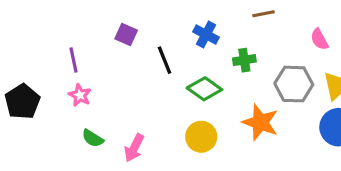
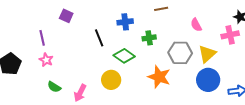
purple square: (126, 35) -> (66, 16), moved
blue cross: (206, 35) -> (125, 22), turned -35
yellow circle: (201, 137) -> (111, 80), moved

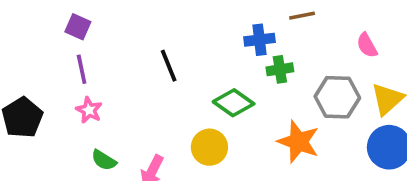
purple square: (66, 16) -> (78, 27), moved
blue cross: (125, 22) -> (259, 40), moved
black line: (99, 38) -> (169, 66), moved

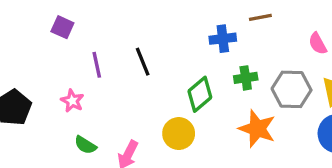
purple line: (82, 69) -> (97, 65), moved
green cross: (280, 69) -> (246, 78), moved
green diamond: (234, 103) -> (200, 94), turned -76

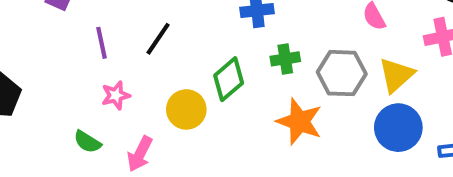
black line: (143, 62) -> (158, 39), turned 56
pink star: (72, 101) -> (116, 95), moved, turned 30
yellow circle: (179, 134) -> (186, 109), moved

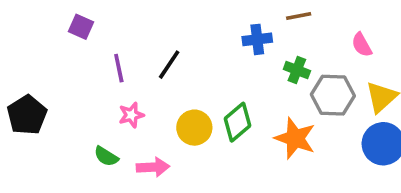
green cross: (285, 59) -> (297, 70), moved, turned 30
green diamond: (229, 79) -> (238, 122), moved
pink arrow: (140, 154) -> (153, 167), turned -120

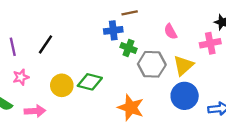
blue cross: (257, 39) -> (113, 30), moved
green diamond: (238, 122) -> (90, 82), turned 55
orange star: (295, 138) -> (131, 108), moved

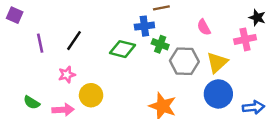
pink star: (21, 77) -> (67, 75), moved
green diamond: (90, 82) -> (123, 49), moved
yellow circle: (62, 85) -> (91, 95), moved

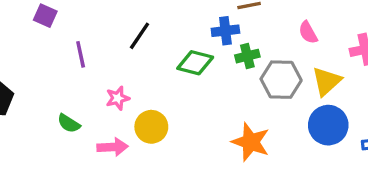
black line: (74, 41) -> (140, 36), moved
green cross: (160, 44) -> (247, 56), turned -35
green semicircle: (32, 102) -> (69, 123), moved

